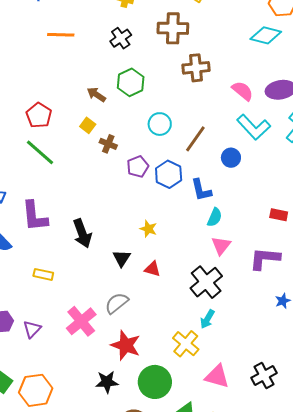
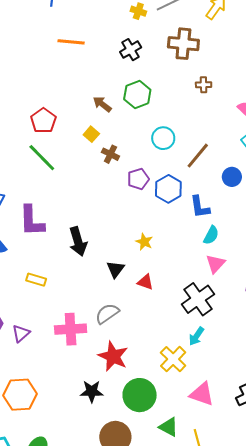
brown cross: (196, 68) -> (204, 85), size x0.6
pink cross: (81, 321) -> (71, 329), turned 32

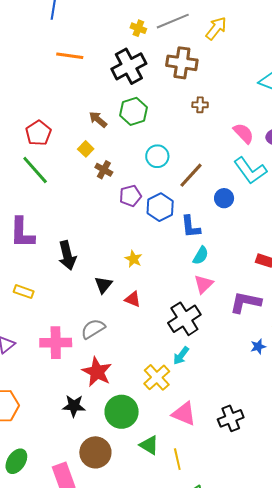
black cross: (131, 50) -> (129, 66), size x1.6

